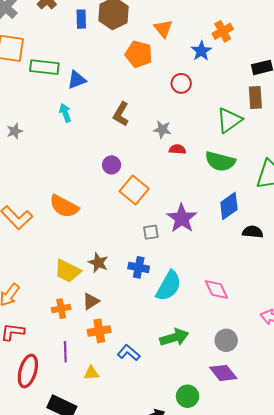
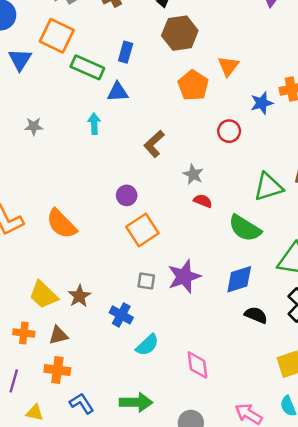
blue rectangle: (81, 19) -> (126, 52), moved
cyan semicircle: (169, 286) -> (147, 345), size x0.7

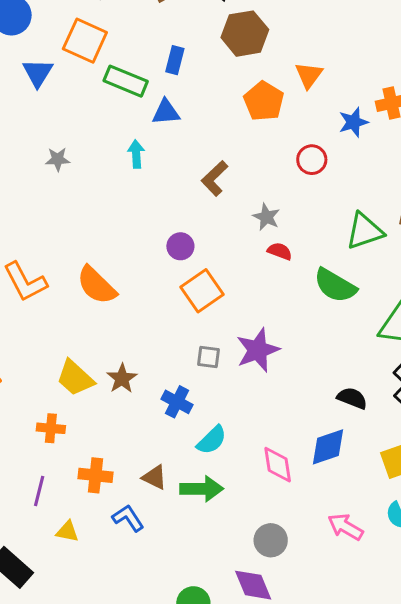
blue diamond: (239, 279) -> (328, 447), moved
brown triangle: (58, 335) -> (155, 477), moved, turned 42
green arrow: (136, 402) -> (202, 489), moved

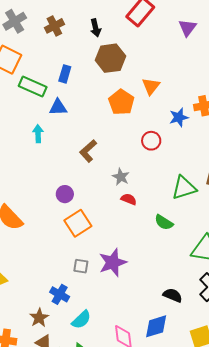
green semicircle: (335, 285) -> (164, 222), size x0.7
brown star: (122, 379) -> (39, 318), moved

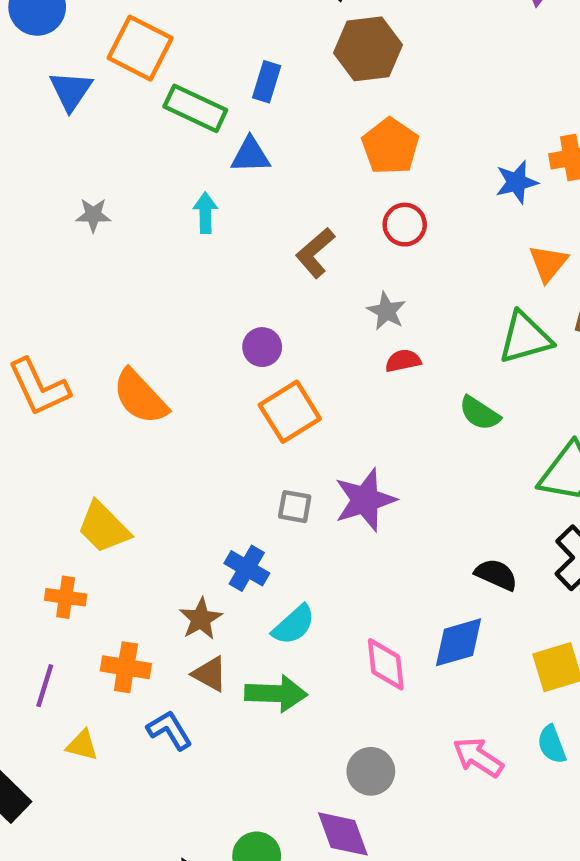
orange triangle: (151, 86) -> (548, 263), moved
red circle: (151, 141) -> (405, 225), moved
red semicircle: (129, 199) -> (403, 361), turned -35

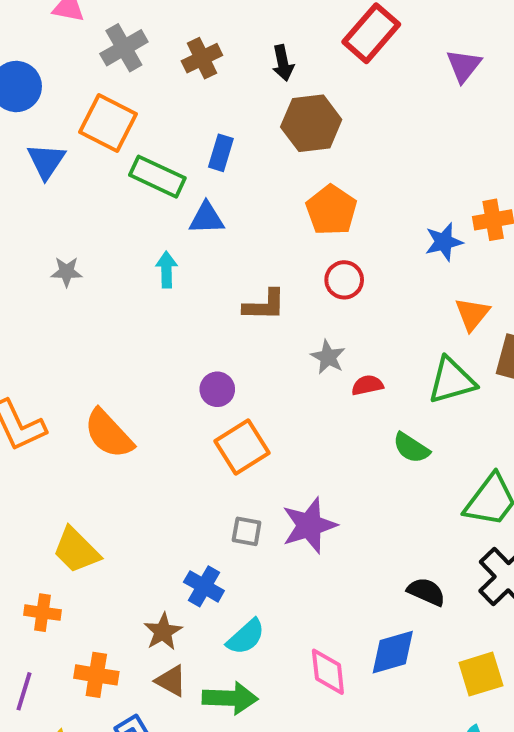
brown L-shape: (315, 253) -> (264, 305), turned -138
red semicircle: (403, 361) -> (367, 385), moved

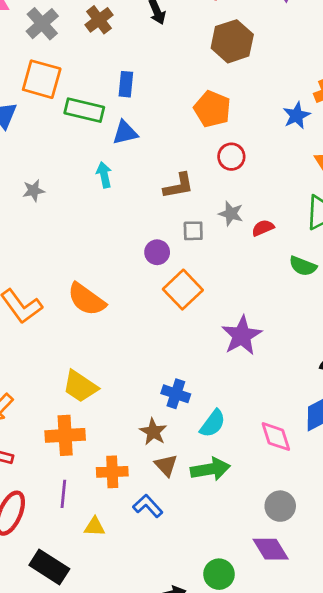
brown hexagon: (311, 123) -> (232, 41), moved
gray square: (247, 531) -> (193, 231), moved
orange cross: (42, 613) -> (65, 435), size x1.5
brown triangle: (171, 681) -> (166, 465), turned 30

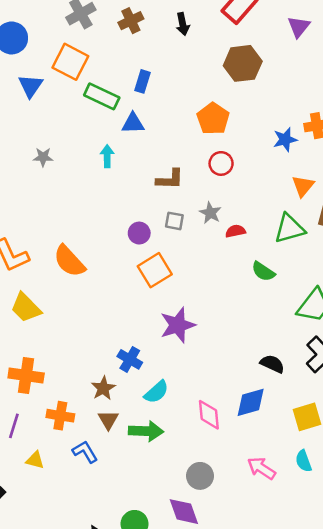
purple star: (242, 336) -> (178, 325), moved
yellow trapezoid: (80, 386) -> (26, 308), moved

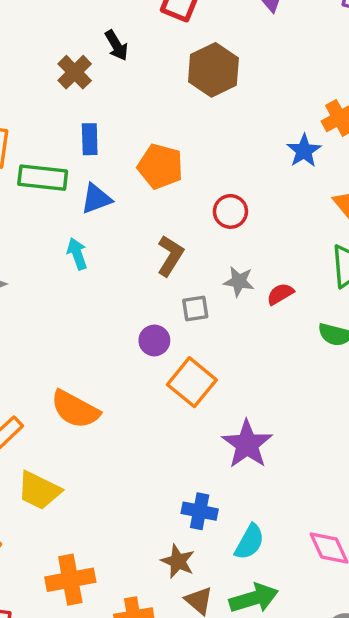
brown cross: (131, 21) -> (75, 72), moved
orange pentagon: (213, 119) -> (160, 166), moved
brown L-shape: (170, 179) -> (170, 256), turned -40

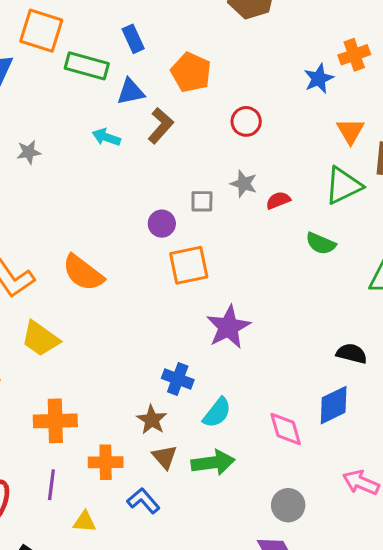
blue rectangle: (90, 139) -> (133, 39), turned -32
cyan arrow: (77, 254) -> (106, 137), turned -60
brown L-shape: (170, 256) -> (161, 126), moved
orange square: (192, 382) -> (189, 265), turned 30

